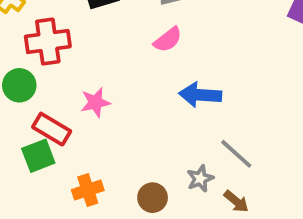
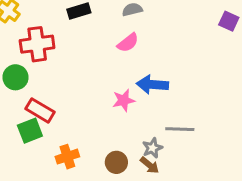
pink star: (95, 102) -> (124, 100), moved
gray line: (236, 154) -> (180, 129), turned -40
brown arrow: (236, 201) -> (150, 165), moved

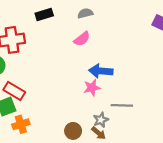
pink star: (124, 100) -> (92, 88), moved
orange cross: (67, 157) -> (21, 124), moved

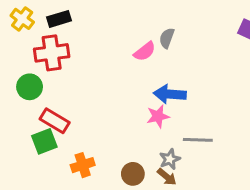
gray semicircle: (85, 13) -> (167, 38), moved, turned -56
black rectangle: (44, 14) -> (59, 19), moved
orange cross: (21, 124) -> (83, 165), moved

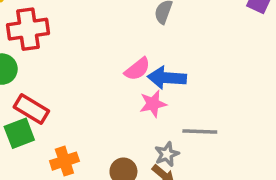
pink semicircle: (145, 51) -> (137, 69), moved

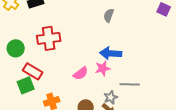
red cross: (28, 29) -> (49, 38), moved
pink semicircle: (137, 69) -> (81, 73), moved

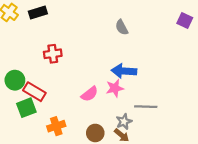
gray semicircle: (109, 15) -> (122, 27), turned -48
red cross: (49, 38) -> (53, 54), size x0.7
green circle: (16, 48) -> (15, 80), moved

